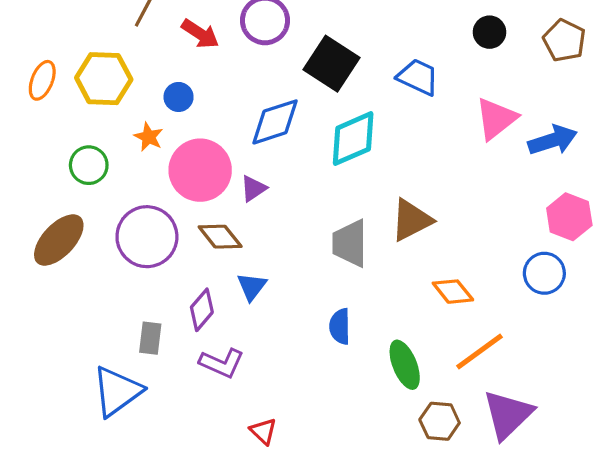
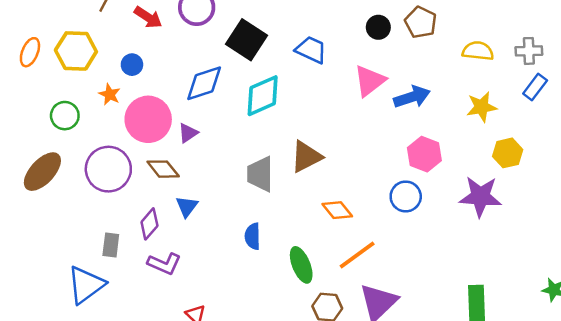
black circle: (489, 32) -> (378, 27), moved

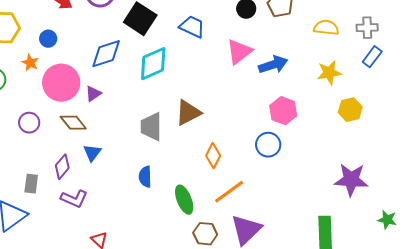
purple circle: (108, 169) -> (29, 123), size x0.6
purple star: (480, 196) -> (351, 180), moved
orange diamond: (337, 210) -> (213, 156), turned 65

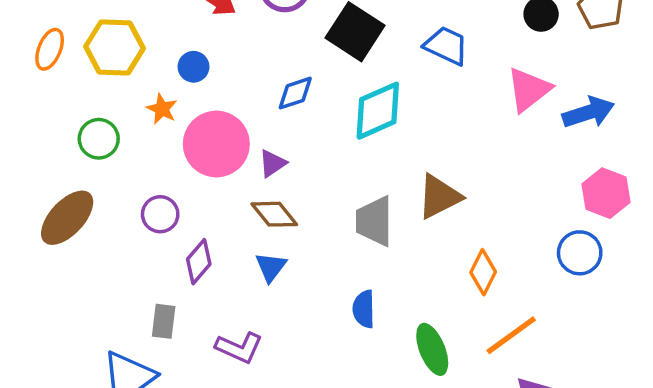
blue diamond: (106, 54) -> (295, 93), size x0.7
brown diamond: (73, 123) -> (274, 214), moved
purple diamond: (62, 167) -> (199, 262), moved

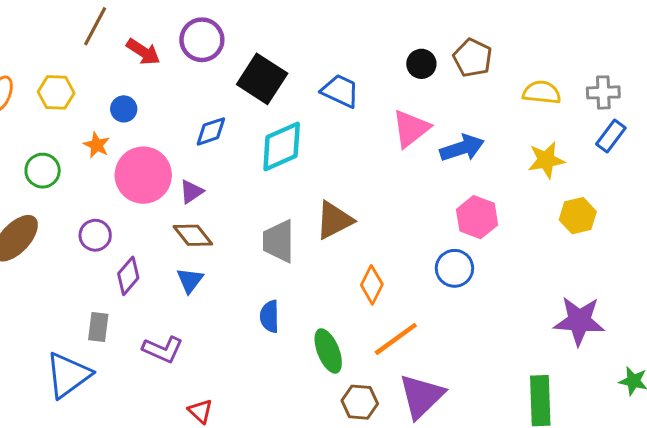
yellow hexagon: (115, 47) -> (56, 92), size x0.7

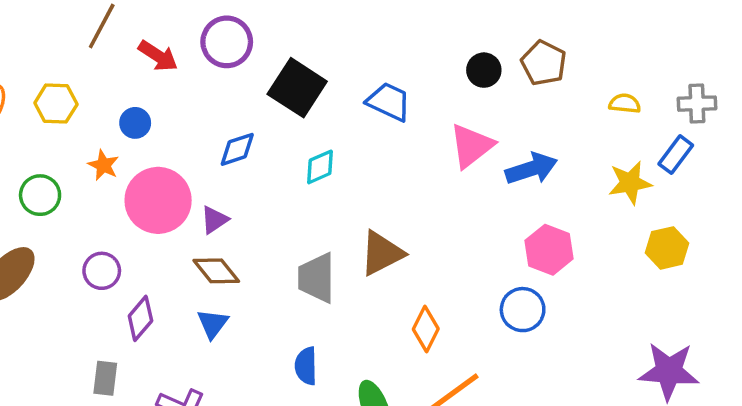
yellow semicircle: (542, 92) -> (625, 104), size x0.7
blue rectangle: (611, 136) -> (676, 155), moved
cyan diamond: (282, 147) -> (320, 167), size x0.6

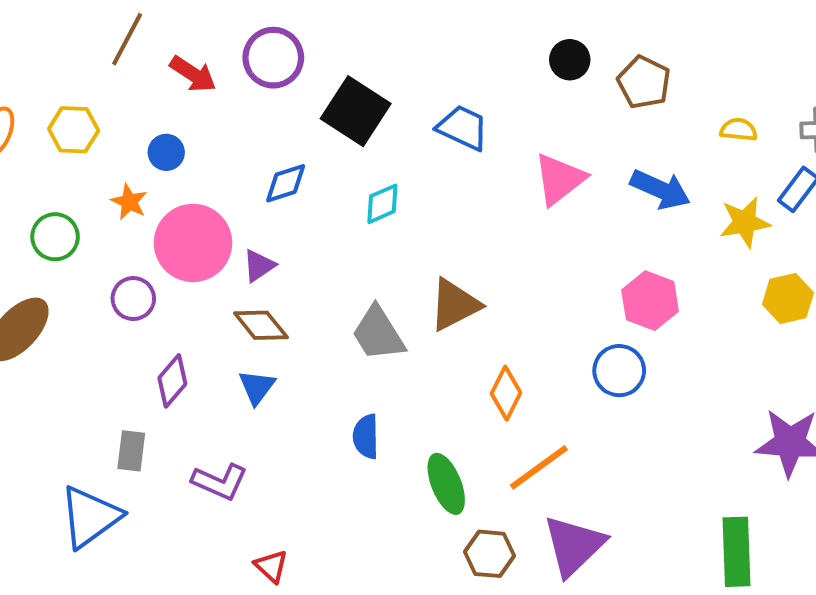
black circle: (484, 70) -> (570, 60), moved
blue arrow: (531, 169) -> (660, 189), moved, turned 42
purple circle: (102, 271) -> (133, 299), moved
gray trapezoid: (317, 278) -> (378, 334), turned -32

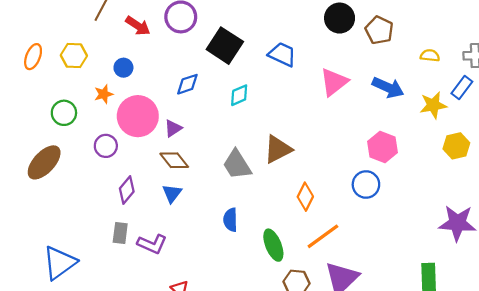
black circle: (570, 60) -> (340, 18), size x1.4
orange star: (129, 202) -> (104, 94), turned 30
gray rectangle: (131, 451) -> (120, 233), moved
blue triangle: (90, 517) -> (60, 263), moved

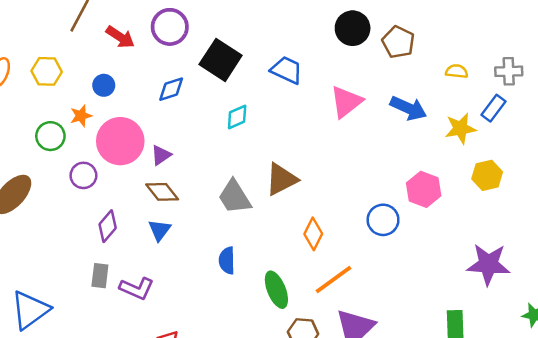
blue diamond: (187, 84) -> (171, 89), moved
green circle: (64, 113) -> (50, 136), moved
pink hexagon: (383, 147) -> (424, 189), moved

